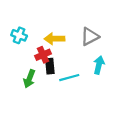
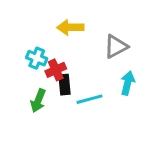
cyan cross: (19, 35) -> (37, 58), moved
yellow arrow: (54, 39) -> (70, 27), moved

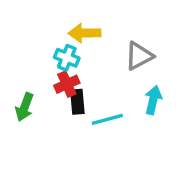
cyan cross: (37, 58) -> (67, 58), moved
green arrow: (38, 101) -> (25, 107), moved

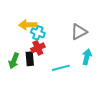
yellow arrow: (84, 33) -> (28, 25), moved
black rectangle: (77, 102) -> (30, 59), moved

